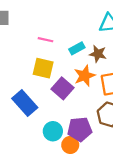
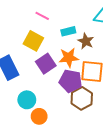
purple pentagon: (80, 129) -> (71, 81), moved

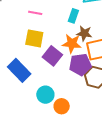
cyan rectangle: (68, 31) -> (73, 16), moved, turned -40
brown star: (86, 41) -> (84, 33), moved
orange star: (69, 58) -> (72, 44), turned 30

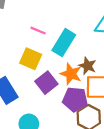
cyan rectangle: (73, 16) -> (64, 43), moved, size x1.6

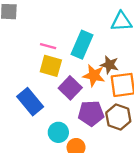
pink line: (38, 31) -> (48, 46), moved
purple pentagon: (75, 99) -> (91, 113), moved

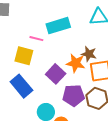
cyan rectangle: (82, 45) -> (58, 26), moved, turned 50
yellow square: (51, 66) -> (24, 56), moved

